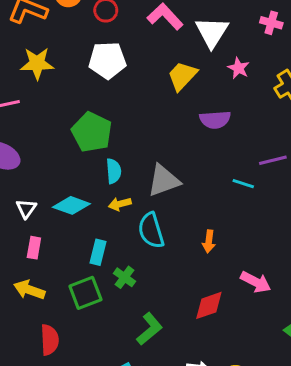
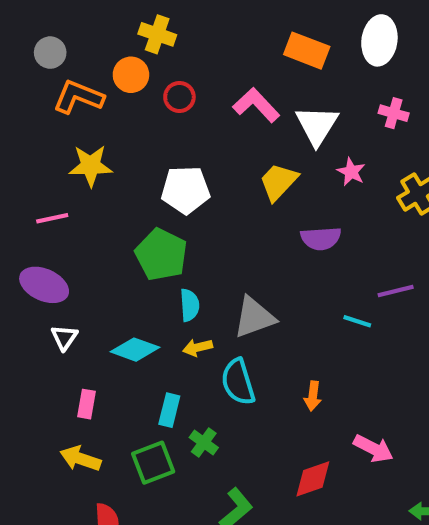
white pentagon: (107, 60) -> (186, 190), moved
white triangle: (26, 209) -> (64, 337), moved

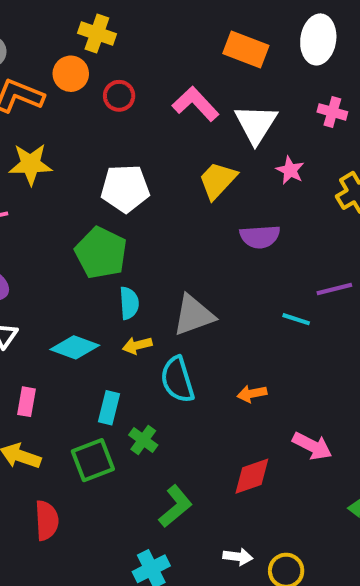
orange arrow: (313, 396) -> (252, 394), turned 72

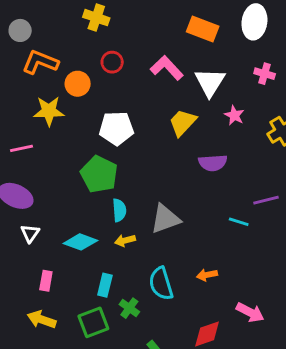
orange circle: (71, 74) -> (78, 84), moved
cyan semicircle: (177, 380) -> (161, 284), moved

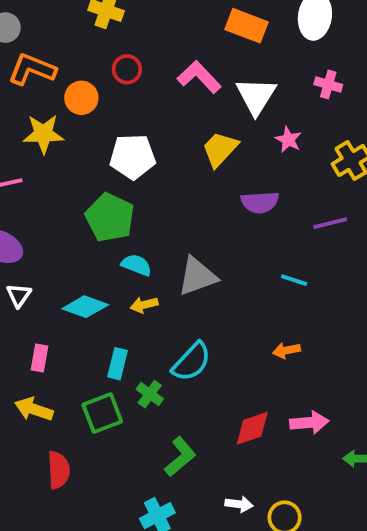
purple line: (266, 200) -> (330, 223), moved
cyan semicircle: (119, 210) -> (136, 265), turned -65
orange arrow: (207, 275) -> (286, 350), moved
cyan semicircle: (161, 284) -> (192, 362), turned -120
pink arrow: (250, 312) -> (309, 423), moved, turned -32

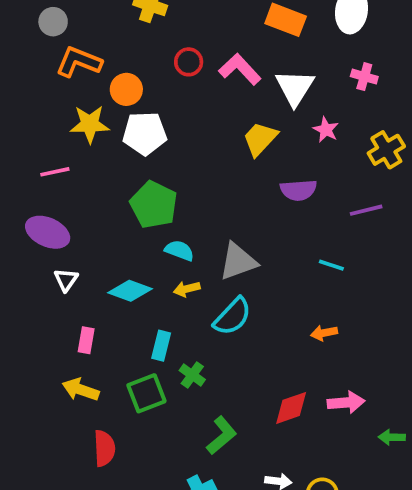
red circle: (127, 69) -> (189, 62), moved
white pentagon: (133, 157) -> (145, 133), moved
cyan semicircle: (192, 362) -> (233, 316), moved

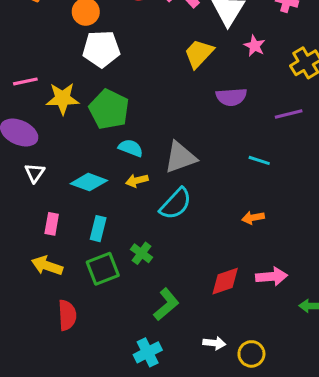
yellow star: (90, 124) -> (63, 98), moved
cyan rectangle: (161, 346) -> (98, 229), moved

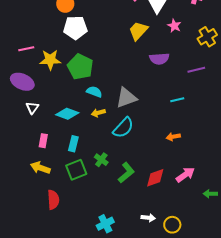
cyan line: (259, 160) -> (177, 100), turned -32
pink arrow: (272, 277) -> (185, 175), turned -30
green L-shape: (166, 304) -> (126, 173), moved

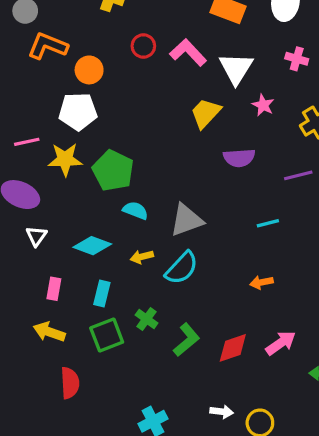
white pentagon: (75, 28) -> (78, 111), moved
yellow arrow: (98, 113) -> (142, 257), moved

